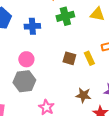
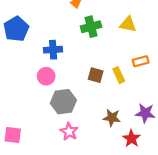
blue cross: (32, 26) -> (53, 50), moved
gray hexagon: (24, 81) -> (63, 102), moved

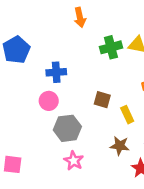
green cross: (91, 27) -> (111, 47), moved
yellow rectangle: (119, 75) -> (127, 115), moved

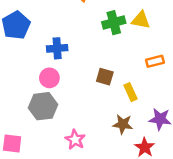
gray hexagon: (67, 128) -> (43, 106), moved

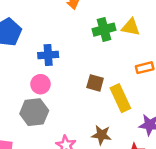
yellow rectangle: (130, 92) -> (120, 98), size x1.5
brown star: (123, 124) -> (101, 135), moved

